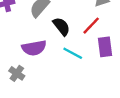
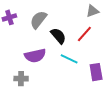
purple rectangle: (105, 47) -> (96, 72), moved
gray cross: (17, 73) -> (21, 79), turned -32

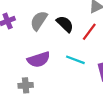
black semicircle: (58, 36) -> (65, 24), moved

